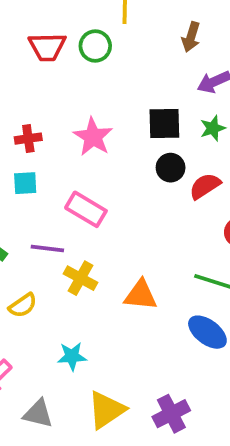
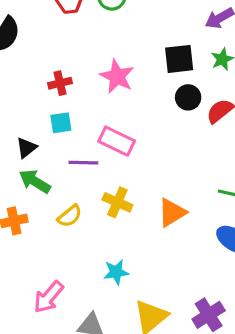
purple line: (47, 249) -> (83, 163), moved
orange triangle: (141, 295) -> (172, 212), turned -32
yellow semicircle: (23, 305) -> (70, 216), moved

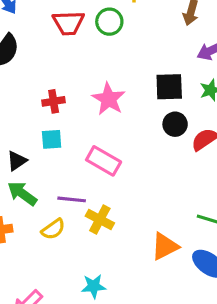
purple line: (83, 163) -> (72, 199), moved
orange triangle: (172, 212) -> (165, 246), moved

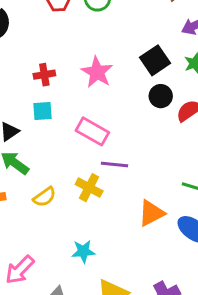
black square: (169, 87) -> (155, 60), turned -32
purple line: (72, 199) -> (115, 164), moved

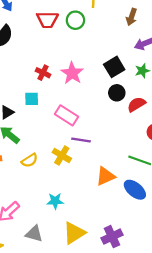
red cross: (44, 75) -> (43, 73), moved, turned 32

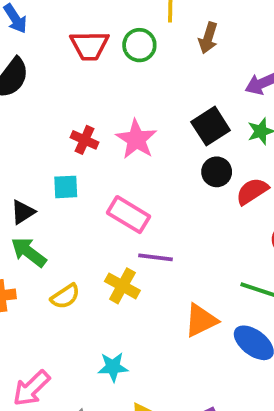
brown arrow: (132, 17) -> (208, 38), moved

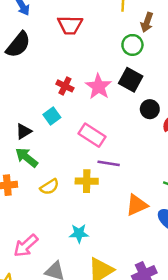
green circle: (139, 45) -> (132, 45), moved
black square: (211, 126) -> (131, 80), moved, turned -30
cyan square: (66, 187) -> (52, 116), turned -35
yellow cross: (122, 286) -> (87, 181), turned -30

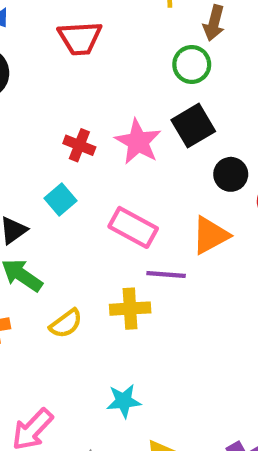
black square: (131, 80) -> (193, 126), turned 35
orange triangle: (137, 205) -> (210, 235), moved

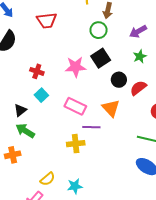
pink star: (138, 142) -> (76, 67), turned -30
red cross: (79, 145) -> (37, 71), moved
orange triangle: (210, 235) -> (111, 108), turned -42
yellow semicircle: (66, 323) -> (47, 179), moved

